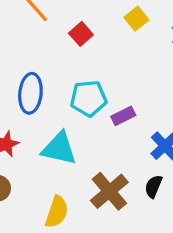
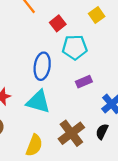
blue ellipse: (30, 93) -> (42, 66), moved
cyan pentagon: (88, 98) -> (75, 47), moved

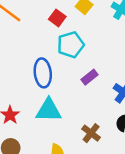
red square: (58, 23) -> (57, 18), moved
brown cross: (71, 133) -> (91, 133), size x0.7

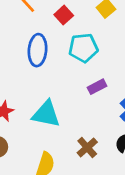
red square: (57, 18) -> (64, 15), moved
blue ellipse: (43, 73) -> (38, 50), moved

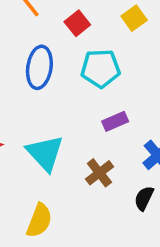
cyan triangle: (46, 114) -> (45, 153), turned 32
brown cross: (87, 147) -> (99, 173), moved

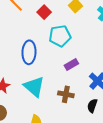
blue ellipse: (39, 67) -> (29, 52), moved
brown cross: (99, 173) -> (66, 94), turned -35

